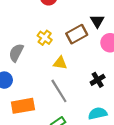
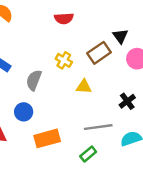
gray line: (59, 91) -> (98, 127), moved, turned -60

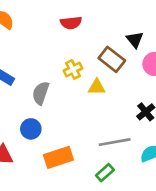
brown rectangle: (99, 53) -> (112, 59), turned 75
yellow cross: (64, 60) -> (73, 69), turned 35
yellow triangle: (84, 87) -> (97, 87), moved

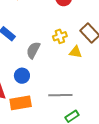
gray line: (115, 142) -> (60, 95), moved
orange rectangle: (58, 157) -> (21, 103), moved

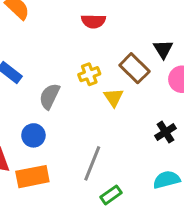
yellow triangle: (76, 52) -> (114, 97), turned 48
gray line: (60, 95) -> (92, 163), turned -65

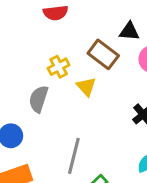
black triangle: (163, 49) -> (129, 31), turned -45
gray semicircle: (50, 96) -> (39, 99), moved

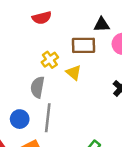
brown rectangle: (103, 54) -> (84, 45), turned -30
gray line: (74, 156) -> (48, 118), moved

